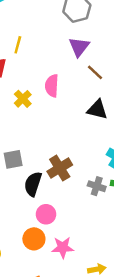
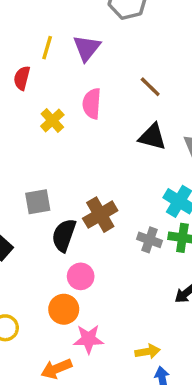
purple triangle: (79, 47) -> (87, 48), moved
pink star: (63, 247) -> (88, 339), moved

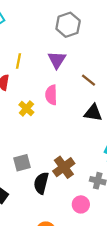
purple triangle: (87, 48) -> (57, 60), moved
pink circle: (81, 276) -> (81, 204), moved

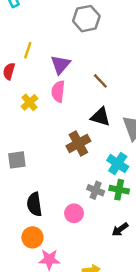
purple triangle: (57, 60) -> (60, 64), moved
brown cross: (64, 167) -> (78, 143), moved
black semicircle: (41, 183) -> (34, 204), moved, turned -30

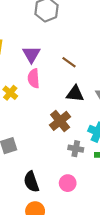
gray cross: (96, 190) -> (76, 149), moved

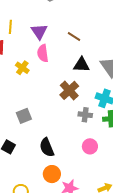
pink circle: (68, 183) -> (90, 146), moved

